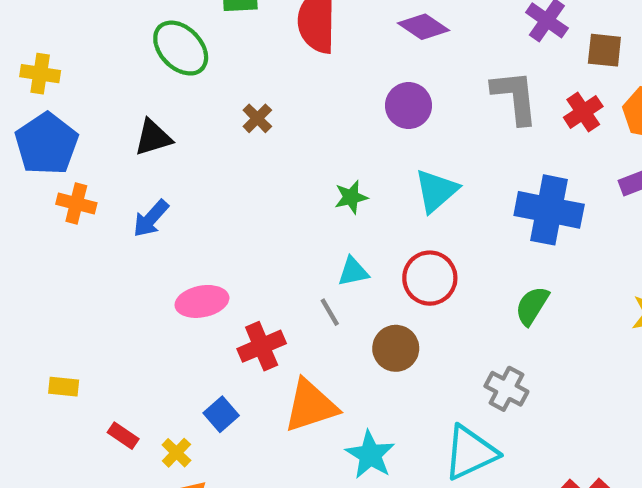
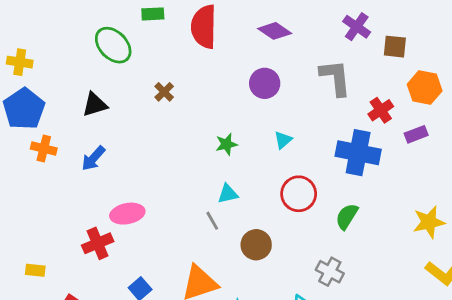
red cross: (583, 112) -> (381, 110), moved
cyan triangle: (436, 191) -> (283, 140), size x0.6
red circle: (430, 278) -> (299, 194), moved
red cross: (262, 346) -> (98, 243), moved

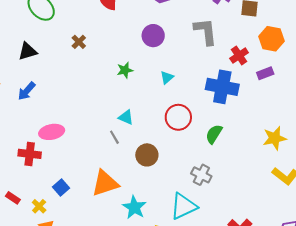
green star: (226, 144) -> (125, 70), moved
cyan triangle: (228, 194) -> (126, 117), turned 35
red cross: (98, 243) -> (30, 154), turned 30

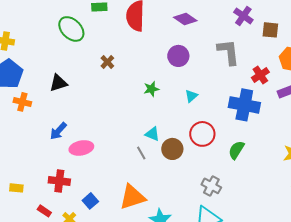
black triangle: (28, 51) -> (58, 83), moved
blue arrow: (26, 91) -> (58, 131), moved
red cross: (30, 154) -> (59, 181), moved
brown circle: (147, 155) -> (172, 149), moved
gray cross: (201, 175) -> (211, 186), moved

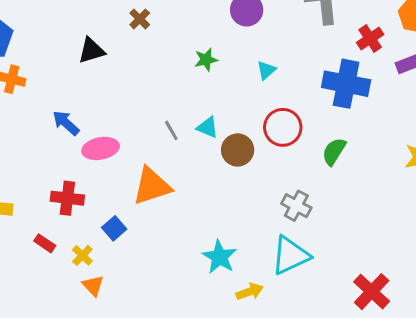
black triangle: (58, 83) -> (91, 51), moved
blue arrow: (58, 131) -> (66, 123), turned 90
gray line: (141, 153) -> (171, 130), moved
orange triangle: (132, 197) -> (152, 186), moved

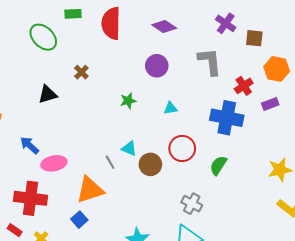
cyan triangle: (266, 70) -> (171, 108), turned 32
gray line: (171, 130) -> (110, 162), moved
red cross: (67, 198) -> (31, 198), size x1.4
blue square: (114, 228) -> (79, 220), moved

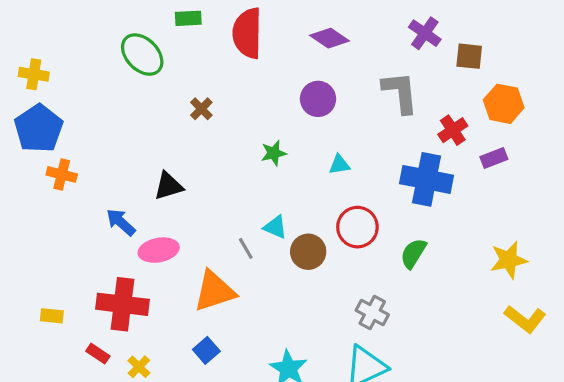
black triangle: (48, 94) -> (168, 186), moved
blue square: (79, 220) -> (206, 350), moved

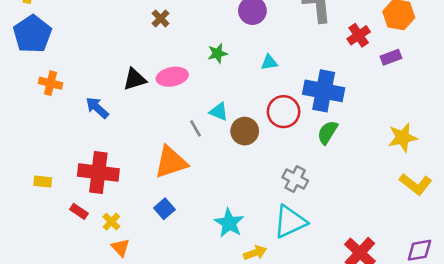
orange cross: (62, 174) -> (50, 83), moved
blue cross: (426, 179) -> (324, 91), moved
pink ellipse: (159, 250) -> (172, 77), moved

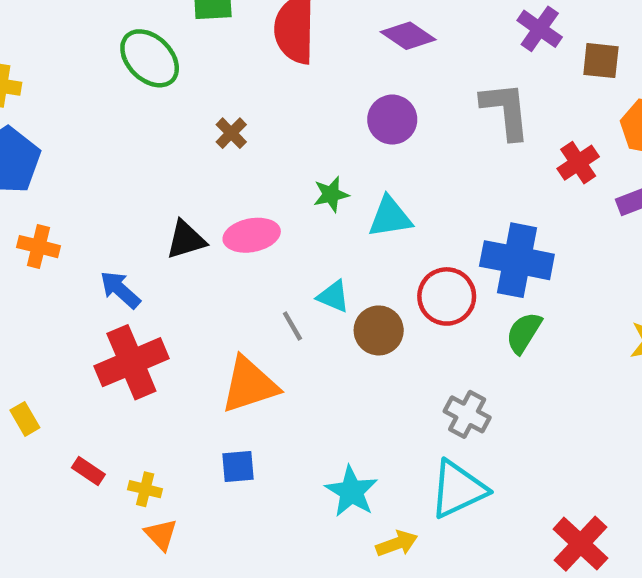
cyan triangle: (269, 62) -> (390, 217), moved, size x1.5
red cross: (98, 172) -> (131, 362), moved, turned -30
yellow rectangle: (43, 182) -> (25, 419), turned 54
blue square: (164, 209) -> (238, 467), turned 36
yellow cross: (111, 222) -> (145, 489), turned -30

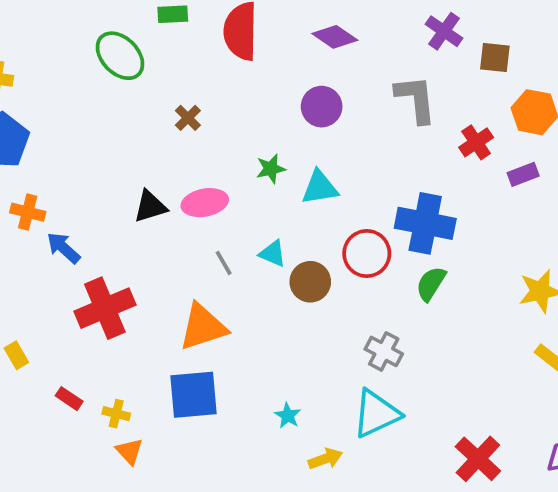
blue arrow: (120, 290) -> (63, 248), moved
gray line: (292, 326) -> (224, 263), moved
blue square: (238, 467) -> (193, 395), size x1.8
cyan star: (351, 491) -> (288, 416), size x0.6

